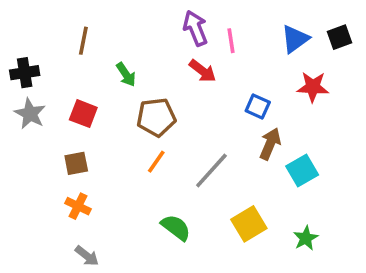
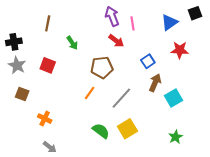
black square: (339, 37) -> (195, 13), moved
blue square: (258, 107) -> (148, 61), turned 32
brown pentagon: (156, 117) -> (102, 67), moved
brown square: (76, 163) -> (22, 94), moved, turned 32
yellow square: (249, 224) -> (127, 129), moved

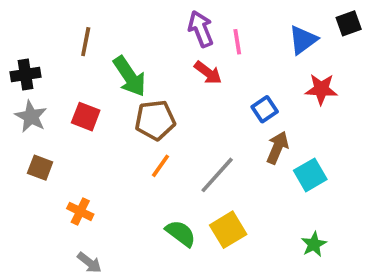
green arrow: (72, 43) -> (130, 76), size x1.6
brown pentagon: (102, 67) -> (155, 120), moved

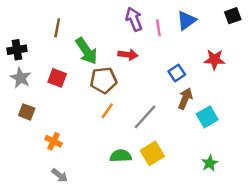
blue triangle: (303, 40) -> (186, 21), moved
red arrow: (208, 73) -> (128, 55), moved, turned -30
green semicircle: (181, 233) -> (121, 156), turned -40

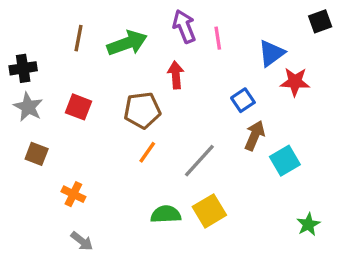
blue triangle: (186, 21) -> (271, 53), moved
green arrow: (86, 51) -> (127, 43), moved, turned -76
red arrow: (128, 55) -> (176, 75), turned -102
green star: (210, 163) -> (308, 224), moved

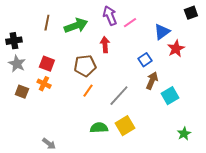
pink line: (218, 38) -> (130, 23), turned 64
red star: (295, 82) -> (176, 49), turned -30
orange cross: (73, 194) -> (44, 84), moved

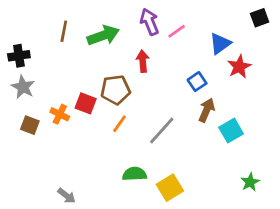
red square: (47, 64) -> (86, 103), moved
yellow square: (125, 126) -> (170, 188), moved

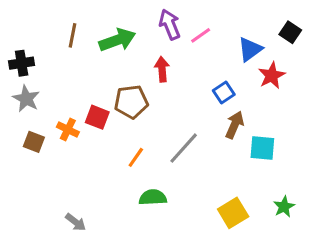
black square: (260, 18) -> (290, 32), moved, turned -36
orange line: (120, 124) -> (136, 157), moved
cyan square: (231, 131) -> (262, 148), turned 35
yellow square: (170, 188) -> (233, 213), moved

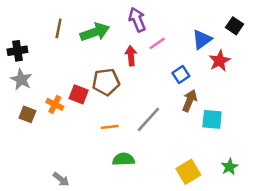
pink line: (201, 35) -> (157, 43), moved
orange line: (136, 157) -> (110, 127), turned 49

